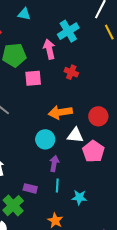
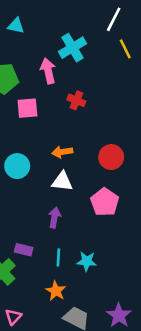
orange arrow: (60, 112) -> (62, 152), size x0.7
white triangle: (75, 135) -> (62, 181), moved
cyan circle: (45, 139) -> (17, 166), moved
cyan line: (57, 185) -> (58, 257), moved

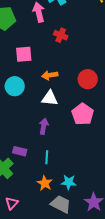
pink square: (27, 108) -> (24, 54), moved
cyan star: (87, 261) -> (69, 182), moved

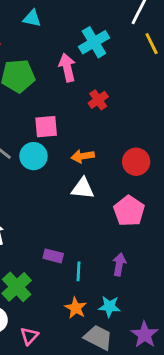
red cross: (61, 35) -> (98, 100), turned 32
cyan circle: (15, 86) -> (33, 156), moved
purple arrow: (44, 126) -> (119, 264), moved
purple rectangle: (20, 151) -> (53, 256), moved

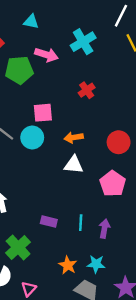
pink arrow: (67, 68) -> (46, 55), moved, turned 120
cyan line: (78, 271) -> (81, 223), moved

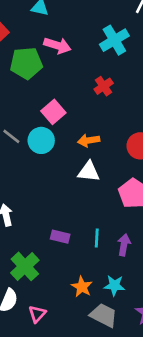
cyan cross: (83, 42) -> (114, 40), moved
pink square: (43, 113) -> (53, 112), turned -36

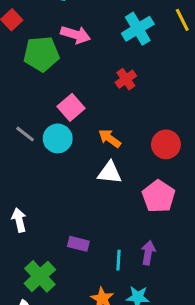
orange arrow: (89, 140) -> (110, 138), turned 45
cyan line: (97, 238) -> (118, 260), moved

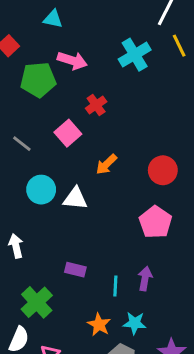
red cross: (126, 79) -> (96, 105), moved
gray line: (25, 134) -> (22, 144), moved
cyan circle: (58, 138) -> (41, 190), moved
orange arrow: (110, 138) -> (106, 164), turned -80
white triangle: (110, 173) -> (75, 198), moved

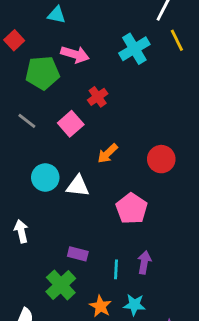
gray line: (22, 144) -> (27, 121), moved
pink pentagon: (155, 222) -> (132, 209), moved
green cross: (37, 302) -> (61, 285), moved

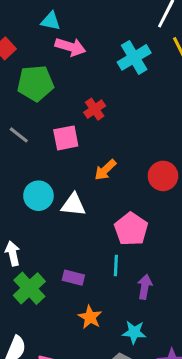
pink arrow: (75, 54) -> (70, 47), moved
pink square: (71, 124) -> (66, 138), turned 30
cyan line: (116, 269) -> (116, 266), moved
green cross: (61, 285) -> (29, 288), moved
orange star: (100, 306) -> (90, 317), moved

